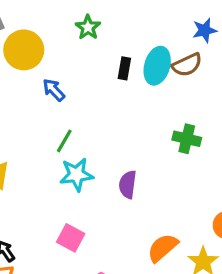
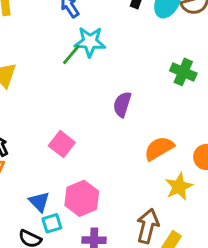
cyan star: (76, 175) -> (90, 42), moved
orange semicircle: (163, 248) -> (159, 148), moved

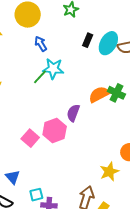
orange semicircle: (159, 148) -> (99, 94), moved
pink hexagon: (82, 198) -> (55, 130), moved
cyan square: (52, 223) -> (36, 195), moved

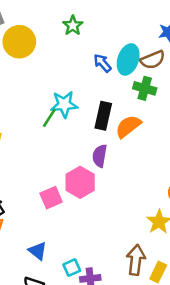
black rectangle: (88, 40) -> (103, 116), moved, size x1.5
blue arrow: (41, 44) -> (103, 63), moved
green cross: (116, 93) -> (145, 88), moved
pink square: (30, 138) -> (51, 198), turned 36

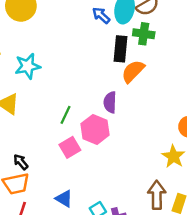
cyan star: (64, 104) -> (28, 66), moved
black rectangle: (103, 116) -> (120, 49), moved
green line: (49, 118) -> (66, 115), moved

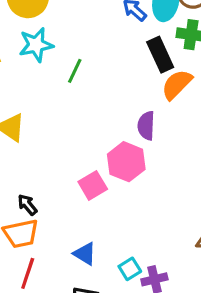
black rectangle: (120, 49) -> (160, 55), turned -30
cyan star: (28, 66) -> (36, 45), moved
green line: (66, 115) -> (75, 71), moved

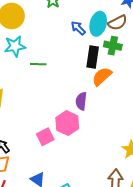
black rectangle: (160, 55) -> (93, 57), turned 30
green line: (75, 71) -> (38, 64), turned 63

